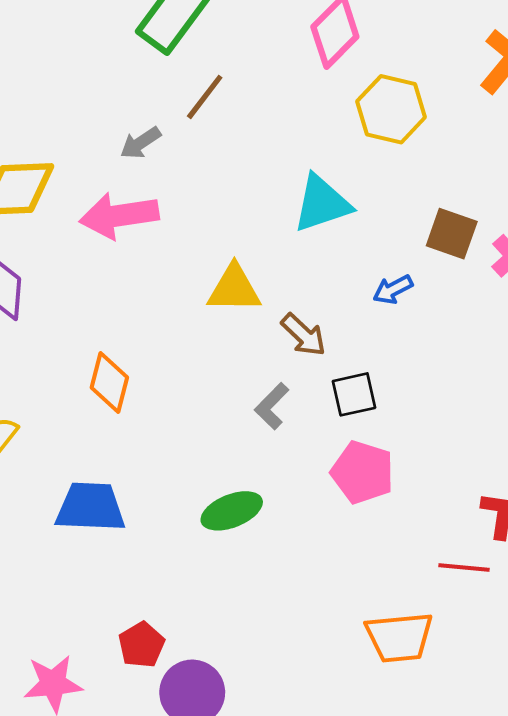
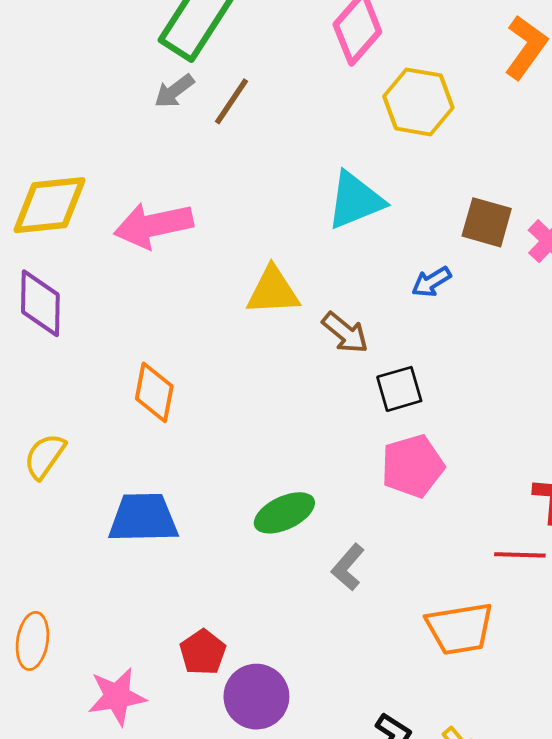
gray arrow: (140, 143) -> (174, 91), moved
gray L-shape: (272, 406) -> (348, 567), moved
pink pentagon: (362, 472) -> (413, 466), turned -30

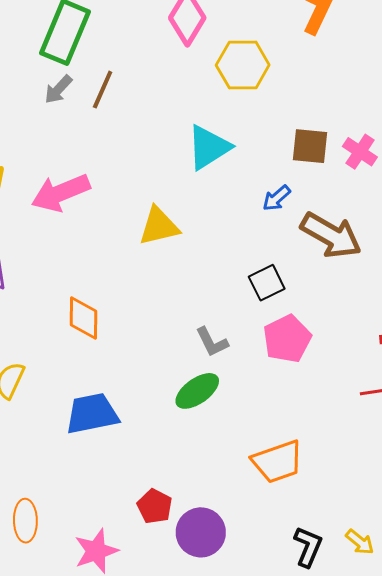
brown arrow: (345, 333) -> (331, 235), moved, size x1.6
gray L-shape: (348, 567) -> (212, 342), moved, turned -57
orange trapezoid: (460, 628) -> (277, 462), moved

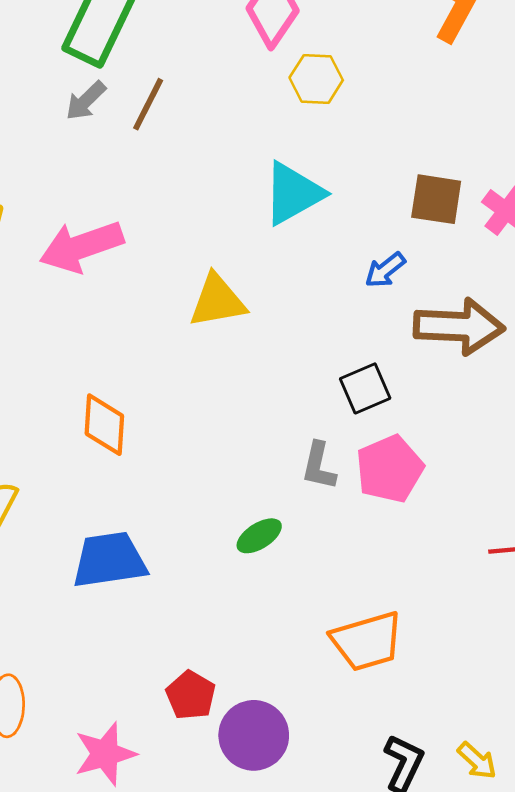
yellow hexagon: (243, 65) -> (316, 79), moved, size x0.7
brown arrow: (331, 235) -> (459, 326), turned -30
gray L-shape: (212, 342) -> (319, 466), moved, turned 36
green ellipse: (197, 391) -> (259, 536), size x0.7

